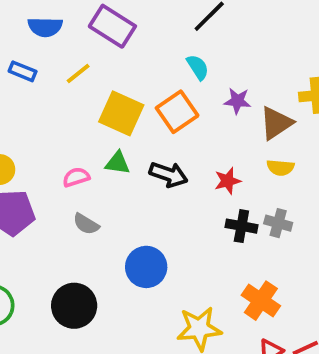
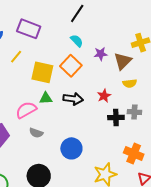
pink semicircle: (76, 177) -> (26, 110), size x1.5

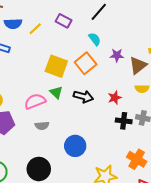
purple rectangle: (29, 29) -> (63, 21), moved, size x0.7
yellow line: (16, 57) -> (35, 29), moved
green triangle: (46, 98) -> (56, 92), turned 40
gray semicircle: (36, 133) -> (42, 126), turned -32

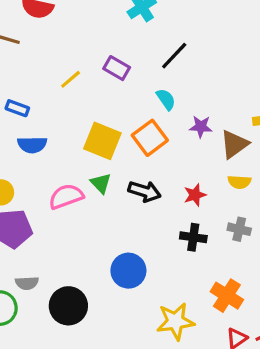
blue semicircle: (13, 24) -> (32, 145), moved
black cross: (124, 121) -> (193, 237), moved
gray semicircle: (42, 126) -> (27, 283), moved

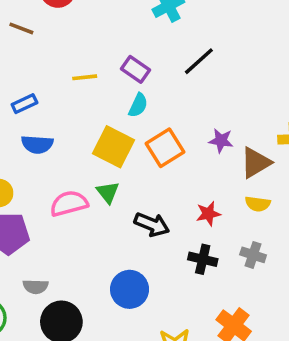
yellow line: (71, 79) -> (85, 77), turned 30
cyan semicircle: (166, 99) -> (138, 105), moved, turned 55
blue rectangle: (17, 108) -> (24, 104), turned -50
black arrow: (144, 191) -> (152, 224), moved
gray semicircle: (27, 283) -> (36, 287), moved

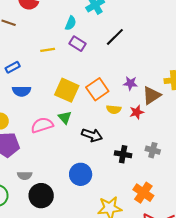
cyan semicircle: (138, 105) -> (71, 23), moved
yellow semicircle: (258, 204) -> (114, 109), moved
red star: (208, 214) -> (137, 112), moved

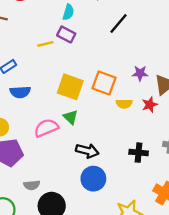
purple rectangle: (78, 44) -> (66, 34), moved
orange square: (97, 89) -> (104, 83), turned -30
black arrow: (92, 135) -> (87, 151), moved

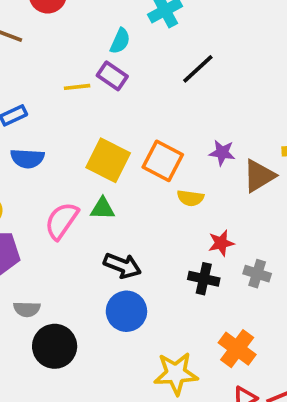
red star: (150, 105) -> (221, 243), moved
green triangle: (71, 117) -> (103, 209), turned -49
pink semicircle: (46, 128) -> (62, 221), turned -40

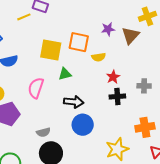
green triangle: (103, 209) -> (65, 74), moved
red star: (221, 243) -> (113, 77), moved
gray semicircle: (27, 309) -> (43, 132), moved
orange cross: (237, 349) -> (145, 127), turned -30

